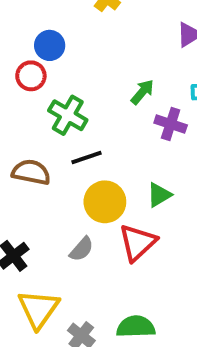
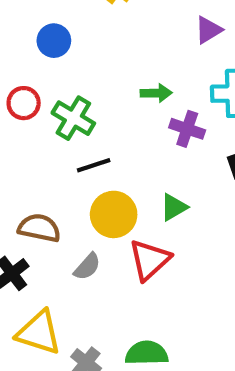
red circle: (31, 76) -> (24, 103), moved
green arrow: (142, 92) -> (156, 93), turned 48
brown semicircle: (31, 172) -> (39, 228), moved
yellow triangle: (38, 309) -> (39, 333), turned -48

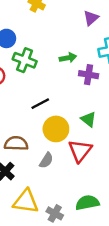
green cross: (73, 118) -> (25, 60), moved
green triangle: (174, 207) -> (89, 119), turned -42

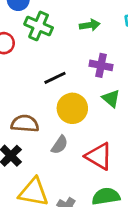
purple cross: (89, 75) -> (101, 65), moved
red triangle: (80, 151) -> (99, 156), moved, turned -40

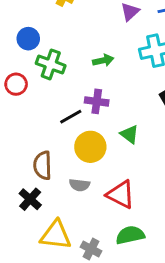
purple cross: (101, 65) -> (97, 101), moved
brown semicircle: (25, 124) -> (43, 165), turned -92
gray semicircle: (60, 145) -> (79, 185), turned 66

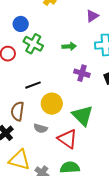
purple cross: (97, 101) -> (82, 73), moved
black line: (71, 117) -> (33, 85), moved
green triangle: (130, 134) -> (83, 116), moved, size x1.6

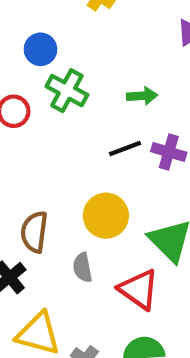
black line: (33, 85) -> (125, 149), moved
gray semicircle: (41, 128) -> (82, 268), turned 64

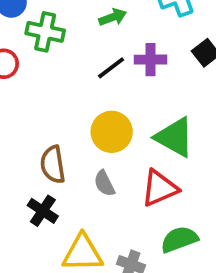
red triangle: (139, 289) -> (159, 188), turned -42

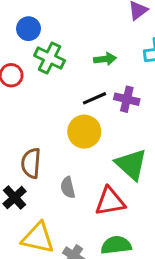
yellow circle: (112, 132) -> (84, 132), moved

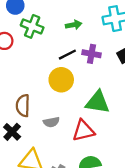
green triangle: (131, 164) -> (98, 102), turned -30
gray semicircle: (68, 188) -> (51, 122), turned -84

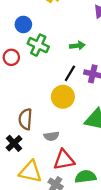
black line: (67, 55) -> (70, 73), turned -35
red triangle: (83, 131) -> (64, 160), moved

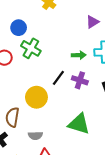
green arrow: (77, 46) -> (79, 55), moved
yellow circle: (63, 97) -> (36, 97), moved

